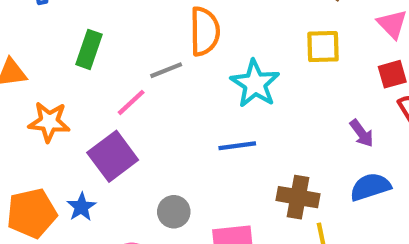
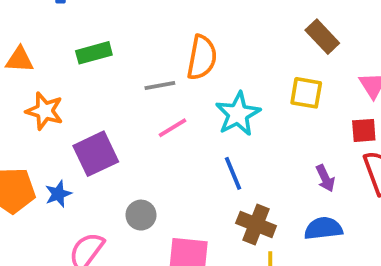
green rectangle: (89, 49) -> (94, 53), turned 44
pink line: (131, 102) -> (172, 128), moved
blue line: (237, 146) -> (233, 173), moved, turned 64

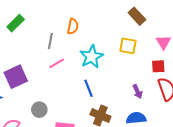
green rectangle: (94, 53) -> (16, 23), turned -30
orange semicircle: (202, 57) -> (73, 26), size x0.7
gray line: (160, 86) -> (50, 41), turned -70

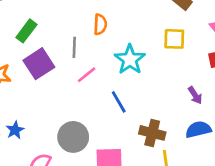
purple square: (16, 77) -> (39, 64), moved
blue line: (88, 88) -> (119, 102), moved
gray circle: (39, 110) -> (73, 137), size x1.5

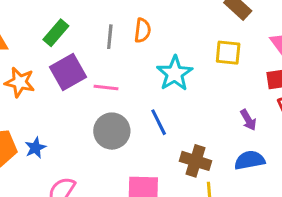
gray line: (74, 47) -> (110, 37), moved
pink line: (87, 75) -> (106, 88), moved, turned 42
gray circle: (73, 137) -> (112, 131), moved

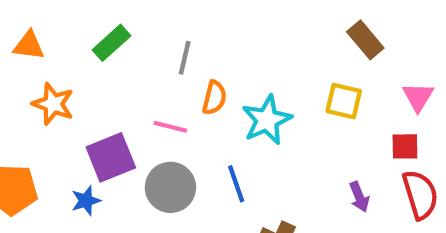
orange semicircle: (143, 30) -> (214, 98), moved
purple square: (68, 72) -> (111, 157), moved
blue star: (35, 148) -> (86, 201), moved

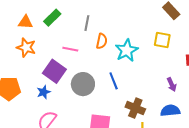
orange triangle: (29, 45) -> (25, 22), moved
pink line: (170, 127) -> (70, 49), moved
purple square: (111, 157) -> (54, 71), turned -30

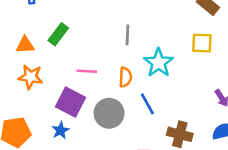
gray line: (87, 23) -> (127, 35), moved
orange semicircle: (102, 41) -> (125, 77), moved

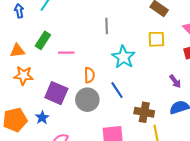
gray line: (127, 35) -> (107, 26), moved
pink line: (87, 71) -> (66, 53), moved
orange semicircle: (125, 77) -> (89, 75), moved
blue star: (61, 130) -> (42, 118), moved

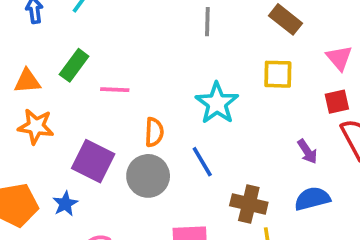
gray line: (107, 26) -> (207, 22), moved

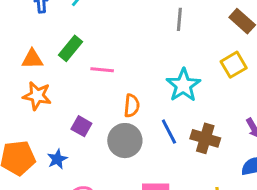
yellow square: (278, 74) -> (234, 65), turned -35
purple square: (93, 161) -> (81, 126), size x0.6
brown cross: (249, 204) -> (205, 138), moved

